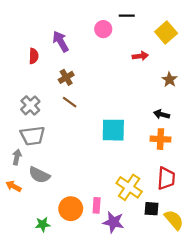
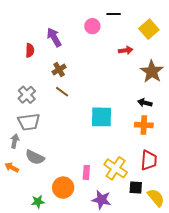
brown star: (169, 80) -> (152, 72), size x1.6
pink rectangle: (97, 205) -> (86, 172), moved

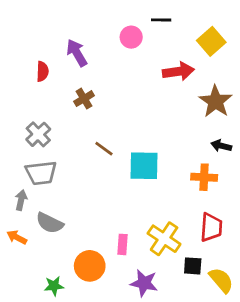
red arrow: (126, 50) -> (178, 71), size x1.5
brown line: (62, 92) -> (104, 149), moved
black arrow: (145, 103) -> (221, 146), moved

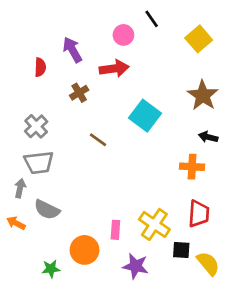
black line: (161, 20) -> (152, 19), turned 54
red arrow: (178, 71) -> (114, 69), moved
cyan square: (144, 166) -> (145, 116), moved, turned 36

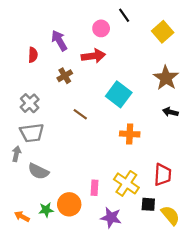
orange cross: (192, 167) -> (130, 134), moved
orange arrow: (16, 223) -> (22, 216), moved
green star: (51, 269) -> (46, 210), moved

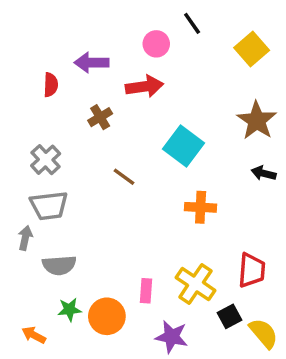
purple arrow: (59, 41) -> (92, 63), turned -60
gray semicircle: (38, 171) -> (59, 265), turned -30
black square: (148, 204) -> (229, 316), turned -32
green star: (46, 210) -> (69, 309), moved

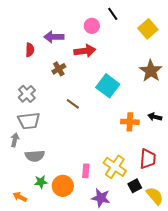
black arrow: (264, 173) -> (155, 117), moved
orange cross: (201, 207) -> (130, 122), moved

